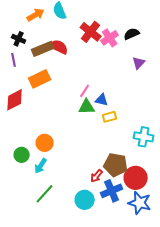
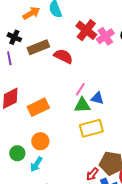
red semicircle: (59, 47) -> (63, 56), moved
orange rectangle: (40, 79) -> (38, 107), moved
yellow rectangle: (110, 117) -> (91, 128), moved, size x1.6

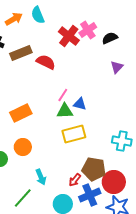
pink cross: (105, 36) -> (88, 30), moved
cyan arrow: (36, 164) -> (41, 177), moved, turned -56

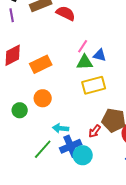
cyan arrow: (41, 177) -> (61, 128), turned 119
blue cross: (90, 195) -> (71, 146), moved

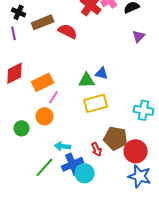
pink line: (83, 46) -> (54, 97), moved
red arrow: (95, 131) -> (97, 149), turned -64

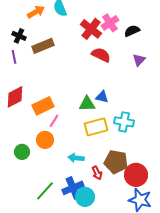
red semicircle: (68, 31) -> (101, 55), moved
cyan cross: (144, 110) -> (124, 122), moved
cyan arrow: (63, 146) -> (76, 158), moved

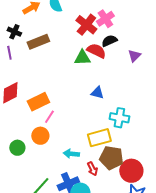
black semicircle: (132, 31) -> (109, 41), moved
green triangle: (87, 104) -> (82, 58), moved
yellow rectangle: (96, 127) -> (99, 138), moved

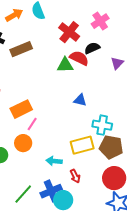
pink cross: (105, 19) -> (100, 21), moved
brown pentagon: (111, 158) -> (111, 147), moved

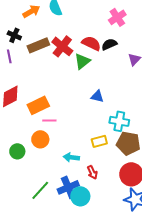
red cross: (69, 32) -> (62, 46), moved
red semicircle: (79, 58) -> (91, 43), moved
green triangle: (65, 65) -> (82, 61), turned -36
pink line: (32, 124) -> (49, 120), turned 56
yellow rectangle: (82, 145) -> (99, 141), size x0.7

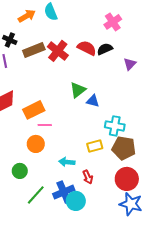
green triangle: (82, 61) -> (78, 90), moved
green circle: (17, 151) -> (20, 171), moved

